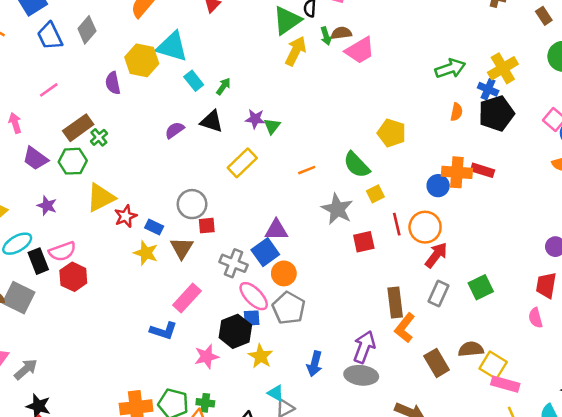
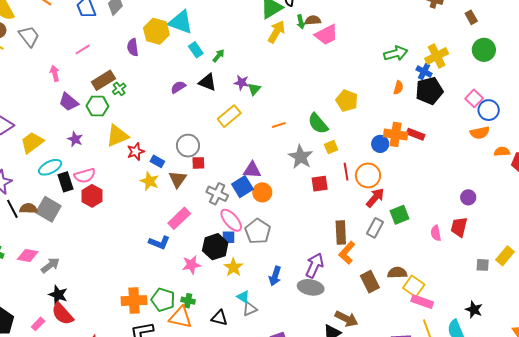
orange circle: (284, 273) -> (262, 192), moved
green square: (481, 287) -> (399, 215), moved
pink semicircle: (535, 318) -> (436, 233), moved

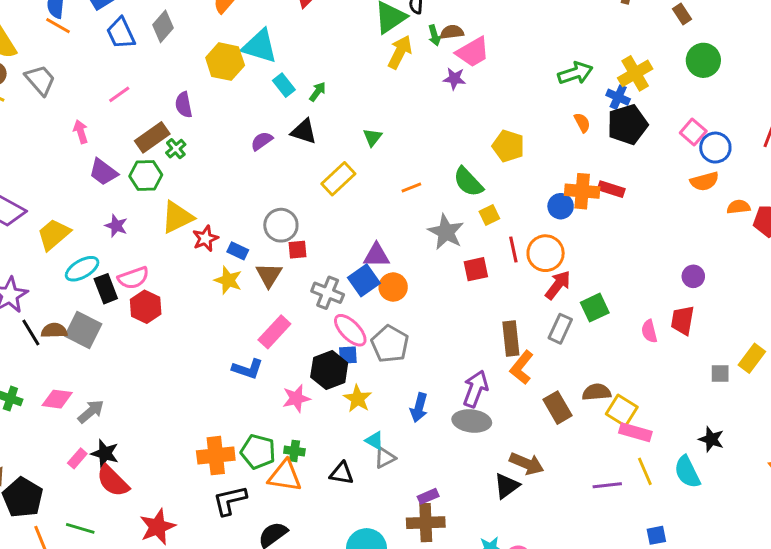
purple semicircle: (133, 47) -> (184, 105), moved
purple star: (241, 83) -> (454, 79), moved
orange semicircle: (398, 88) -> (582, 123), turned -40
pink rectangle: (38, 324) -> (77, 458), moved

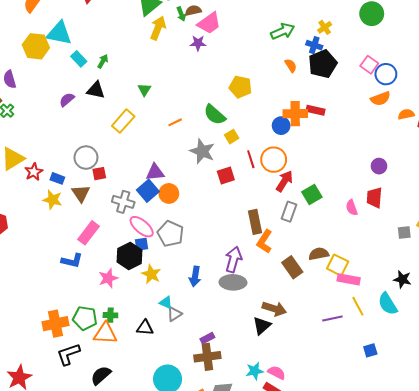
yellow cross: (635, 73) -> (325, 27), size x0.6

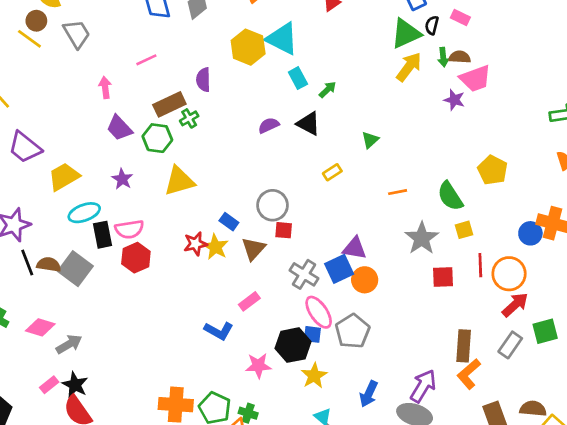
yellow rectangle: (123, 121) -> (332, 172), size x0.6
red star: (34, 172) -> (195, 244), moved
pink rectangle: (88, 233) -> (249, 301), size x0.7

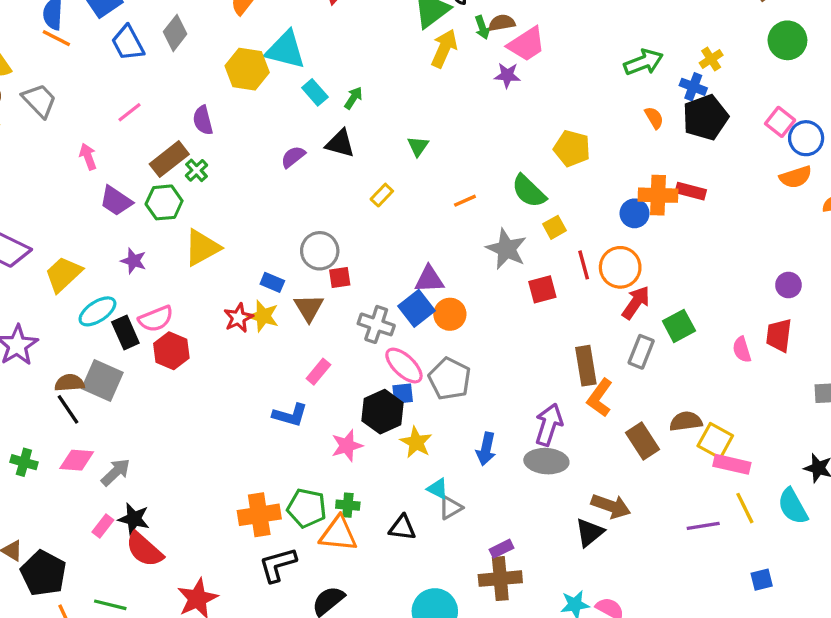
black line: (27, 262) -> (68, 409), moved

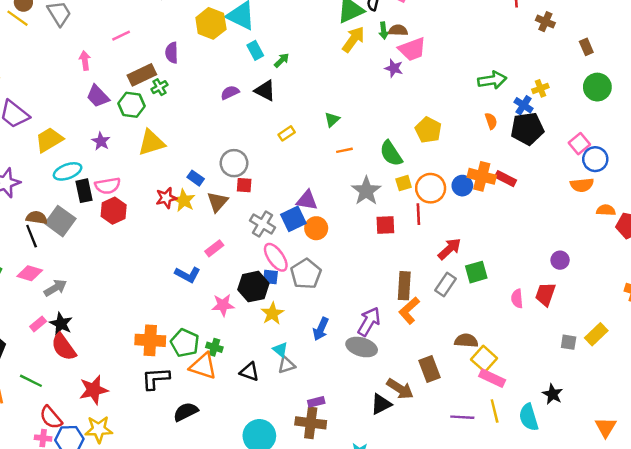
green triangle: (418, 146) -> (332, 120), moved
orange circle: (620, 267) -> (431, 188), moved
brown rectangle: (643, 441) -> (430, 369), moved

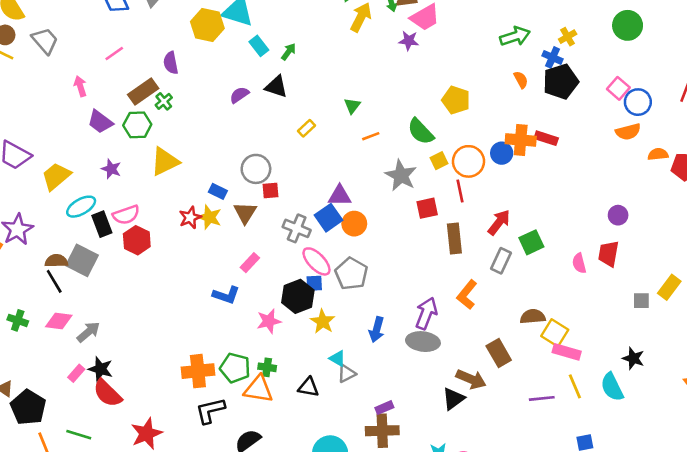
brown rectangle: (404, 286) -> (454, 239), moved

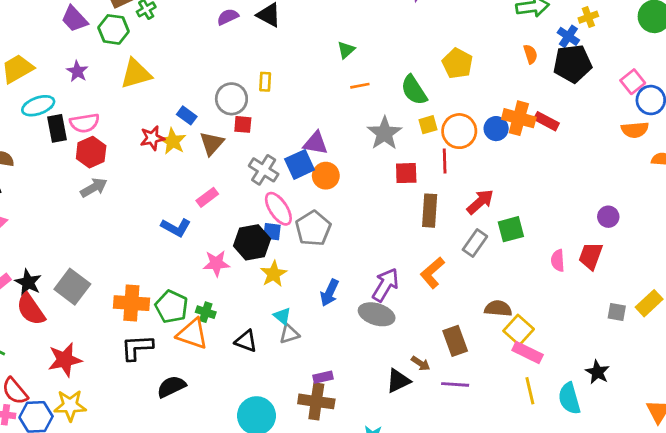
yellow rectangle: (306, 128) -> (265, 82), moved, turned -54
gray square: (82, 260) -> (72, 287), moved
gray arrow: (88, 332) -> (94, 188), moved
brown arrow: (471, 379) -> (421, 363), size x0.6
purple line: (542, 398) -> (455, 384), moved

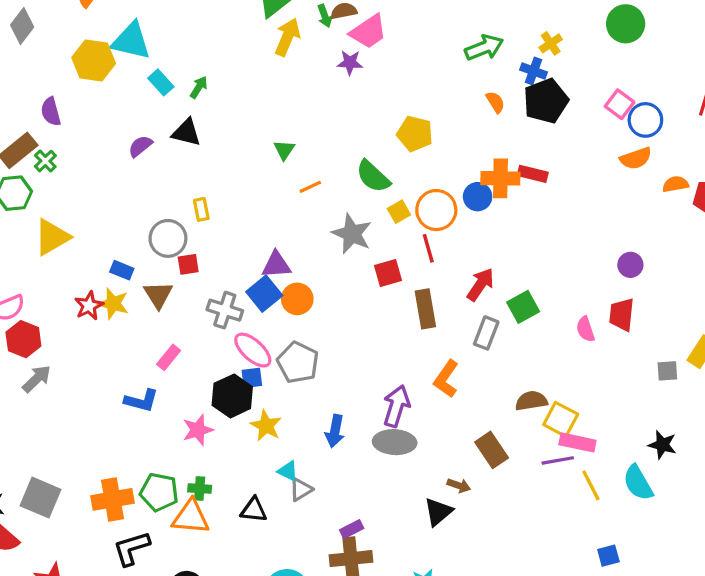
purple line: (455, 384) -> (558, 460), moved

